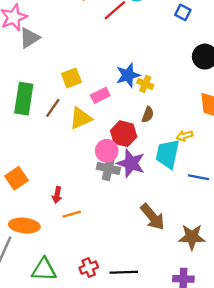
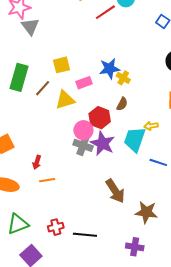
gray triangle: (29, 38) -> (30, 26), turned -42
green triangle: (44, 270) -> (18, 224), turned -30

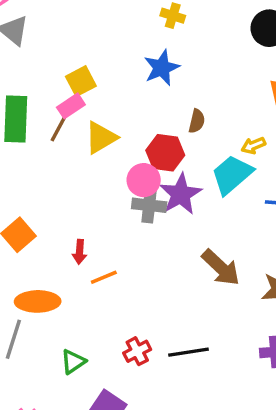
yellow cross: (123, 78) -> (173, 16), moved
pink rectangle: (84, 83) -> (71, 106), moved
cyan trapezoid: (135, 139) -> (232, 175), turned 44
purple star: (103, 143) -> (181, 194), turned 30
green triangle: (18, 224) -> (73, 362), size x0.7

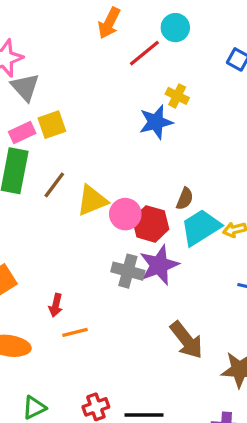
blue star: (162, 68) -> (156, 122), moved
yellow square: (81, 81) -> (52, 125), moved
pink rectangle: (71, 106) -> (22, 132), moved
cyan trapezoid: (232, 175) -> (201, 227), moved
pink circle: (144, 180) -> (125, 214), moved

